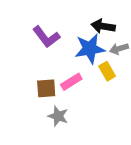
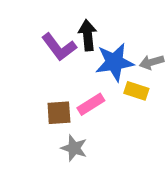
black arrow: (103, 26) -> (88, 35), moved, turned 75
yellow rectangle: (107, 71) -> (136, 91), turned -42

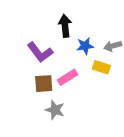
purple L-shape: (59, 47) -> (40, 52), moved
blue star: (115, 62) -> (85, 46), size x0.6

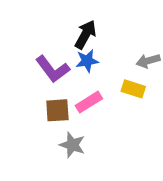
black arrow: (65, 26) -> (85, 34), turned 35
blue star: (85, 46) -> (87, 61), moved

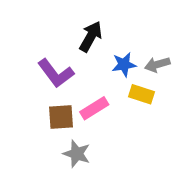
blue star: (87, 61) -> (124, 65), moved

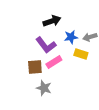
black arrow: (91, 37) -> (52, 21), turned 42
purple L-shape: (56, 73) -> (46, 45), moved

